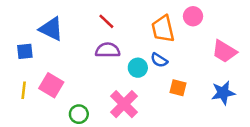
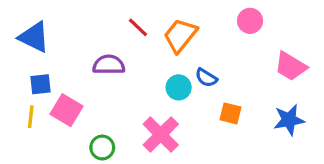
blue triangle: (51, 29) -> (34, 37), moved
orange trapezoid: (163, 29) -> (180, 35), moved, turned 52
purple semicircle: (108, 50) -> (109, 65), moved
blue square: (25, 51) -> (41, 84), moved

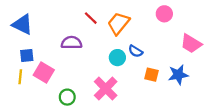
blue star: (289, 120) -> (178, 75), moved

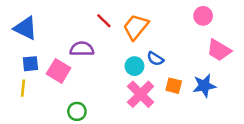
pink circle: (164, 14) -> (203, 16), moved
pink square: (44, 73) -> (59, 71), moved
pink cross: (106, 89) -> (141, 94), moved

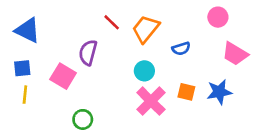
purple semicircle: (82, 49) -> (88, 53), turned -75
blue semicircle: (155, 59) -> (181, 49), moved, turned -49
blue square: (30, 64) -> (22, 68), moved

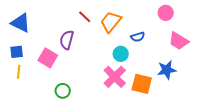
cyan circle: (144, 71) -> (121, 54), moved
orange square: (186, 92) -> (142, 84), moved, size x1.5

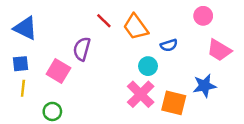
orange trapezoid: (111, 22) -> (136, 27), turned -75
green circle: (63, 91) -> (52, 111), moved

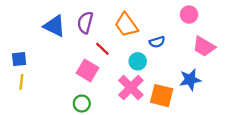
red line: (104, 21) -> (102, 49), moved
blue triangle: (25, 28) -> (54, 26), moved
purple semicircle: (82, 49) -> (85, 23), moved
pink square: (58, 71) -> (87, 70), moved
green circle: (52, 111) -> (82, 104), moved

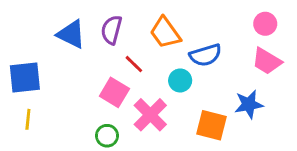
pink circle: (189, 15) -> (265, 24), moved
blue semicircle: (157, 42) -> (206, 55), size x1.5
blue square: (19, 59) -> (25, 77), size x1.6
yellow line: (21, 82) -> (28, 119), moved
pink cross: (131, 88) -> (150, 115), moved

